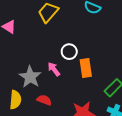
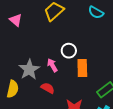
red semicircle: (44, 100) -> (48, 88), moved

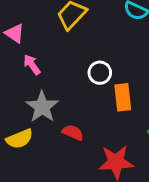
pink arrow: (52, 65) -> (32, 65), moved
yellow semicircle: (13, 89) -> (20, 139), turned 60

